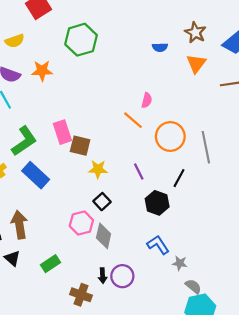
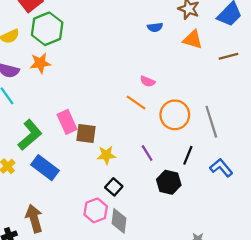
green hexagon: (81, 40) -> (47, 29), moved
orange triangle: (196, 64) -> (193, 40), turned -45
pink semicircle: (147, 100) -> (148, 81), turned 104
blue L-shape: (158, 245) -> (221, 168), moved

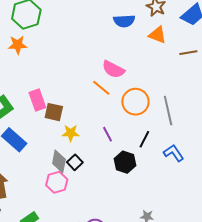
blue semicircle: (155, 27) -> (124, 21), size x1.5
pink semicircle: (148, 81) -> (113, 69), size x1.6
gray diamond: (119, 221) -> (59, 161), moved

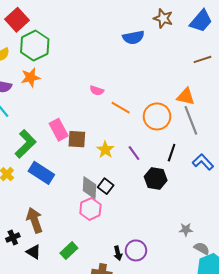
orange triangle: (157, 35) -> (186, 97), moved
pink semicircle: (113, 69) -> (97, 91), moved, size x0.6
yellow star: (71, 133) -> (105, 150), moved, turned -30

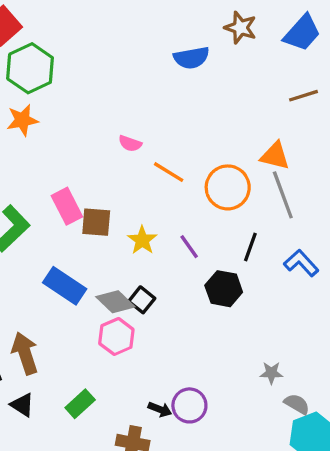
blue rectangle: (41, 173) -> (65, 286), moved
gray diamond: (89, 188) -> (115, 302), turned -50
black arrow: (118, 253) -> (160, 409), turned -56

